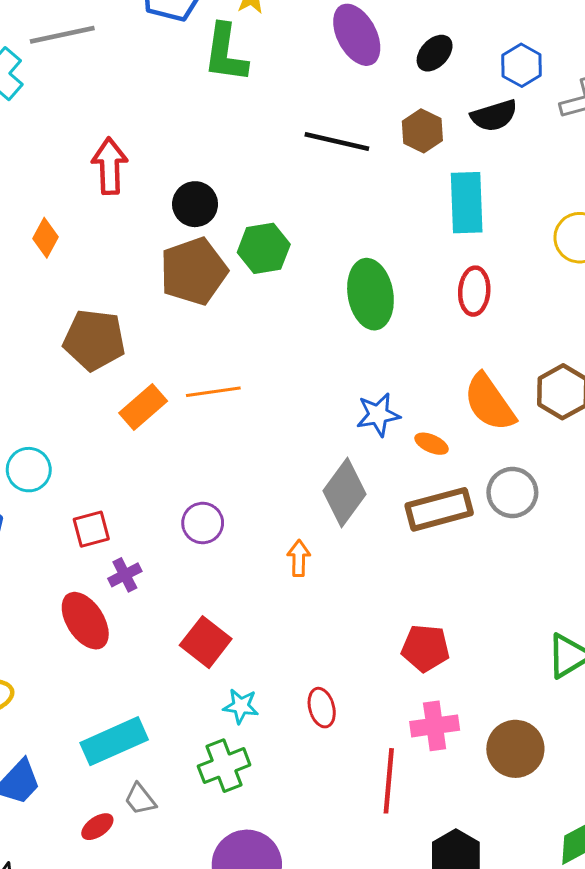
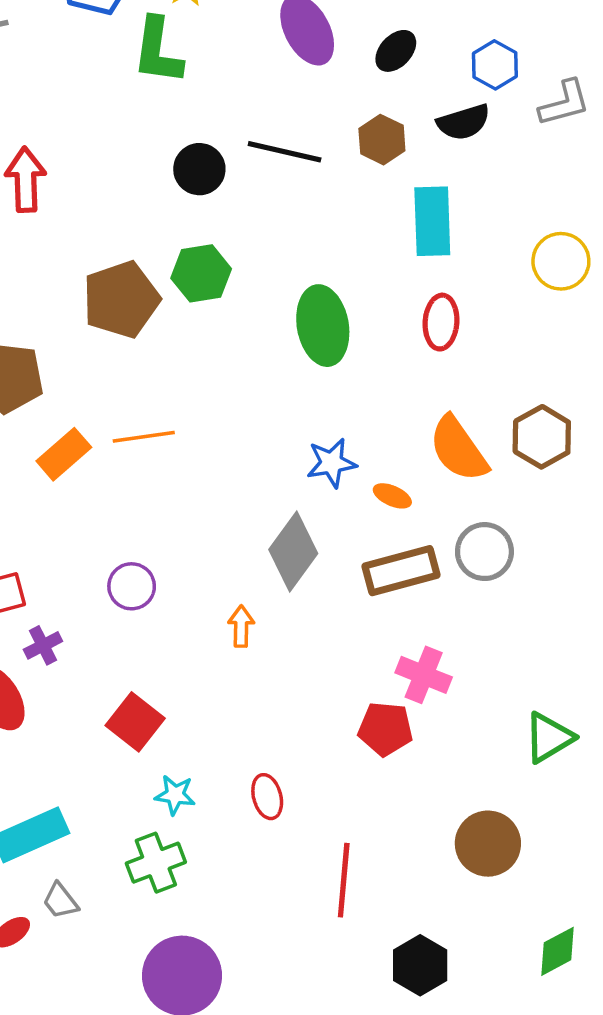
black circle: (195, 204) -> (199, 169), moved
pink cross: (435, 726) -> (424, 675), moved, turned 30

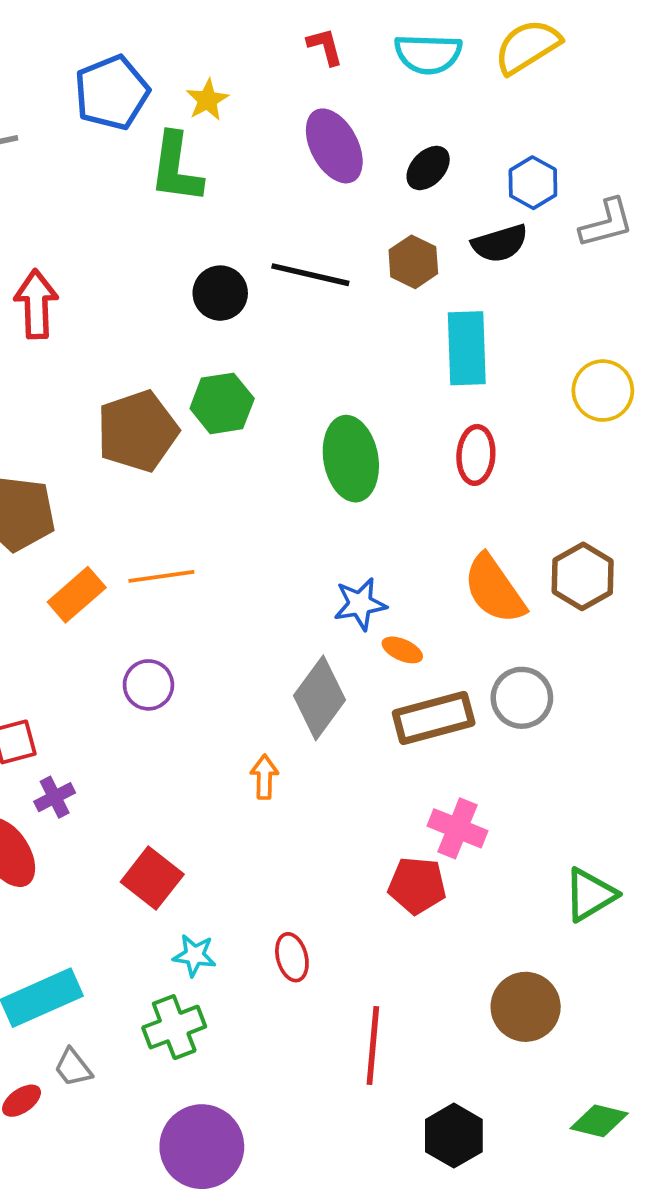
orange ellipse: (392, 496) -> (402, 650), moved
purple circle: (132, 586) -> (148, 685), moved
green diamond: (557, 951) -> (599, 1121), turned 42

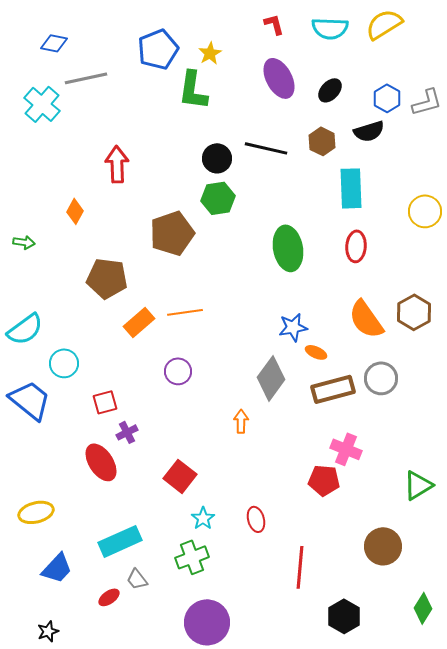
gray L-shape: (607, 223) -> (427, 102), moved
green hexagon: (222, 403) -> (218, 198), moved
cyan star: (194, 955) -> (203, 518), turned 30
green diamond: (599, 1121) -> (423, 608), turned -72

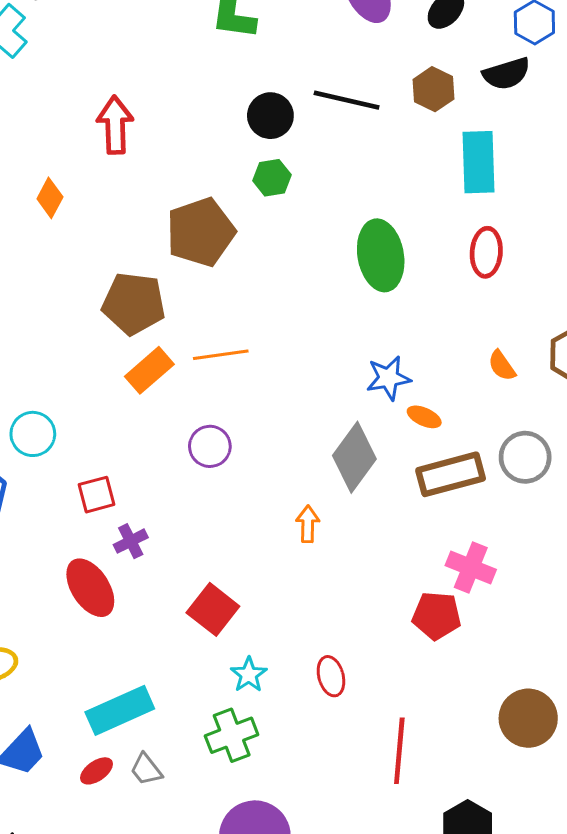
green hexagon: (218, 198) -> (272, 178), size x0.7
brown pentagon: (107, 278) -> (134, 304), moved
orange semicircle: (366, 319) -> (502, 366), size x0.5
red ellipse: (109, 597) -> (96, 771), moved

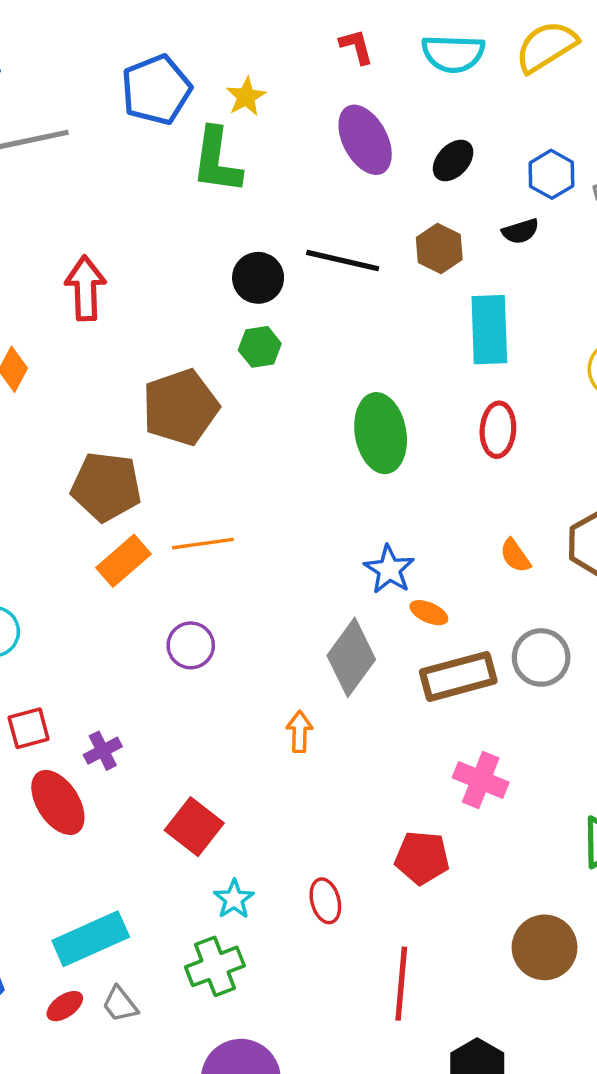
black semicircle: (506, 74) -> (520, 231), size x0.7
blue star: (388, 378) -> (389, 569), turned -30
red square: (96, 495) -> (29, 728), moved
red pentagon: (437, 616) -> (422, 858), moved

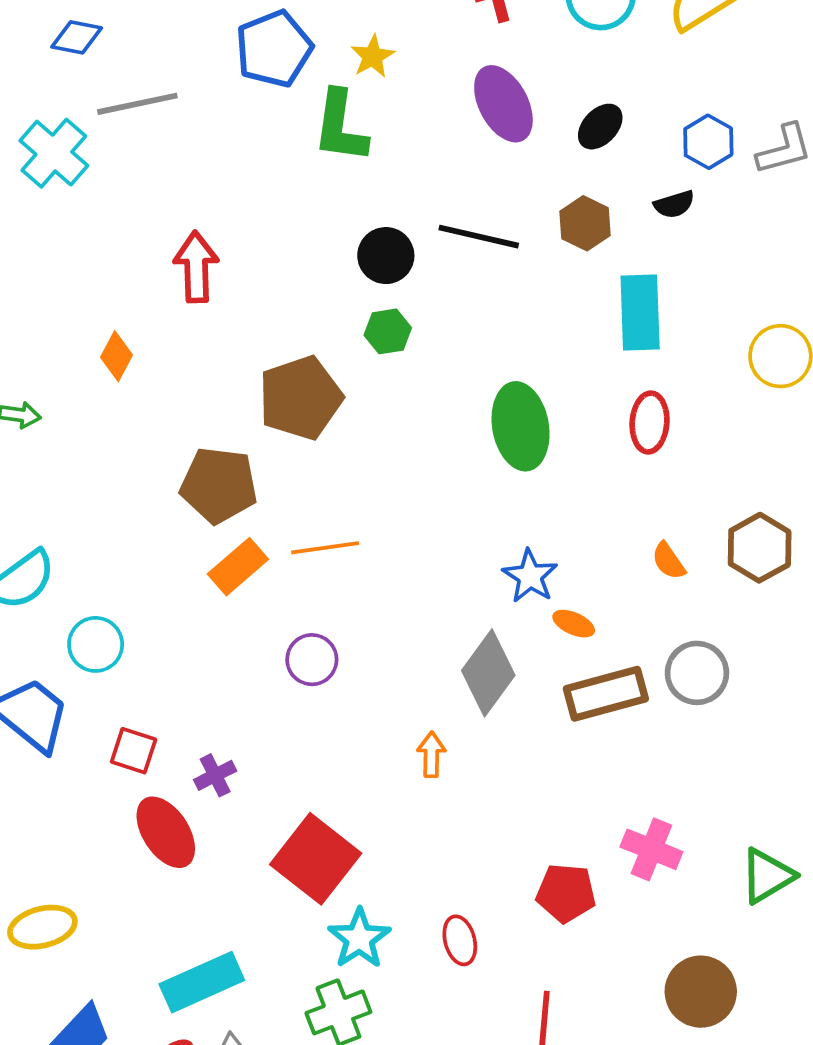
red square: (29, 728) -> (134, 751), turned 33
pink cross: (481, 780) -> (651, 849), moved
red square: (194, 827) -> (316, 859), size x1.4
cyan star: (234, 899) -> (359, 938), size x1.4

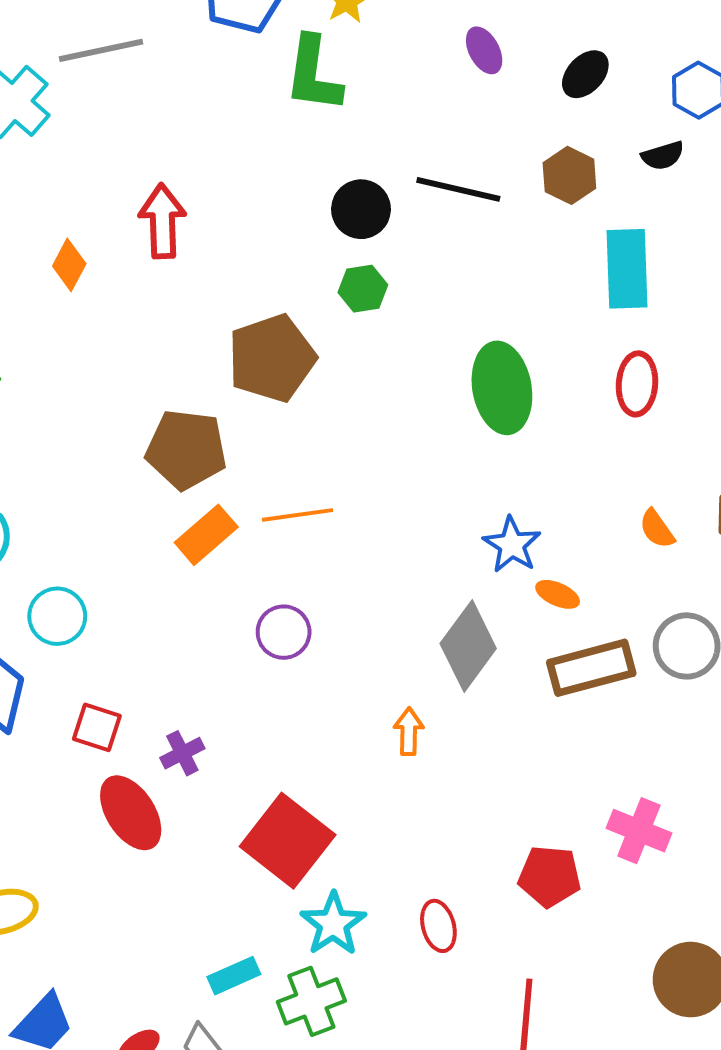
purple ellipse: (503, 104) -> (484, 50), size x0.6
orange diamond: (116, 356) -> (69, 265), moved
cyan rectangle: (202, 982) -> (234, 976), moved, size x0.6

